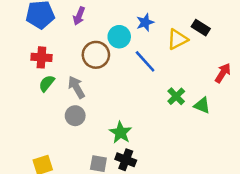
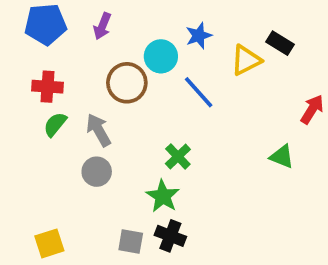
green cross: (176, 96) -> (178, 157), moved

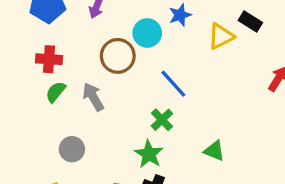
blue line: (199, 92) -> (173, 84), moved
green triangle: (282, 157) -> (214, 151), moved
gray circle: (97, 172) -> (72, 149), moved

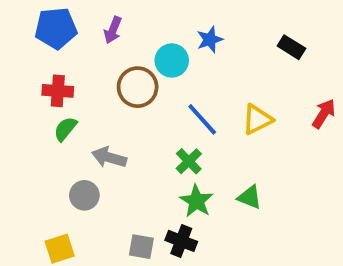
yellow triangle: (221, 36) -> (257, 119), moved
gray arrow: (93, 97) -> (109, 157), moved, turned -44
green star: (149, 154) -> (196, 201), moved

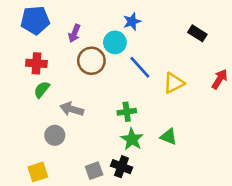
purple arrow: (113, 30) -> (74, 33), moved
blue star: (210, 40) -> (132, 22), moved
blue line: (202, 119) -> (140, 67), moved
green cross: (189, 161) -> (127, 112), turned 36
gray square: (141, 247) -> (94, 171), turned -30

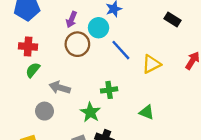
purple arrow: (74, 33) -> (72, 20), moved
green star: (132, 139) -> (90, 112), moved

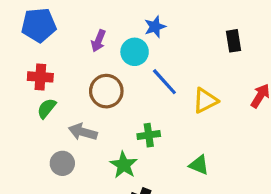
black rectangle: (172, 20) -> (234, 41), turned 49
brown circle: (77, 44) -> (106, 91), moved

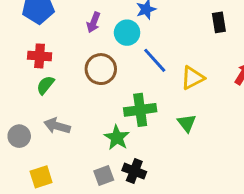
gray arrow: (83, 132) -> (57, 126), moved
green cross: (149, 135) -> (140, 110), size x1.5
gray circle: (62, 163) -> (19, 136), moved
green triangle: (199, 165) -> (187, 123), moved, turned 30

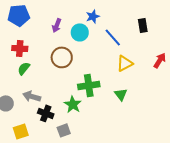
blue line: (155, 60) -> (113, 37), moved
black cross: (134, 171) -> (46, 113), moved

